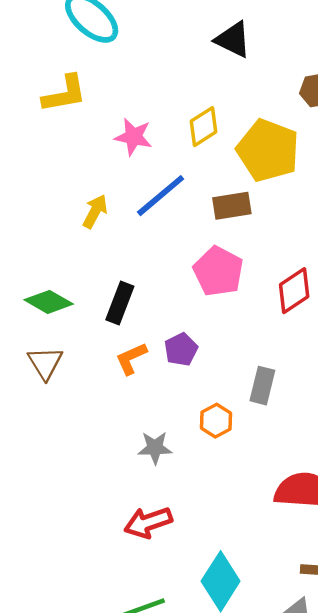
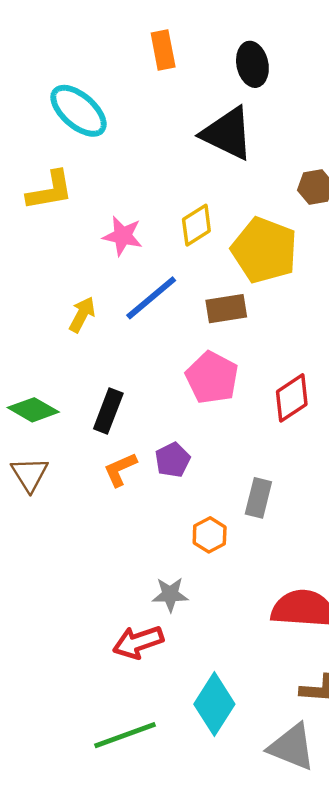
black triangle: (233, 40) -> (227, 133), size x1.4
gray star: (155, 448) -> (170, 594), moved

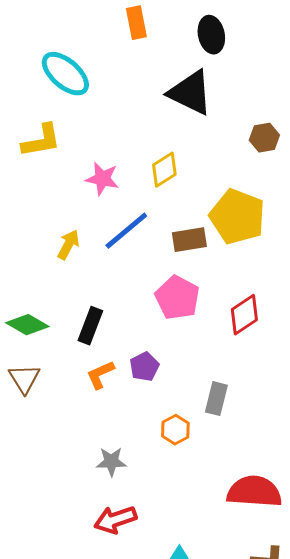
yellow pentagon: (264, 250) -> (237, 217), moved
gray star: (170, 594) -> (111, 462), moved

